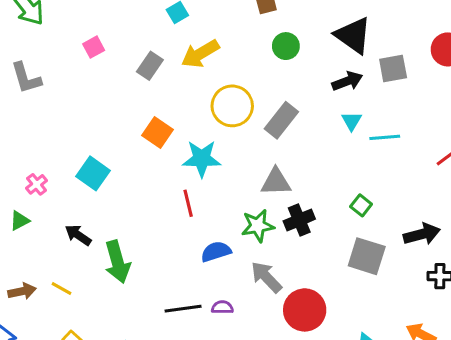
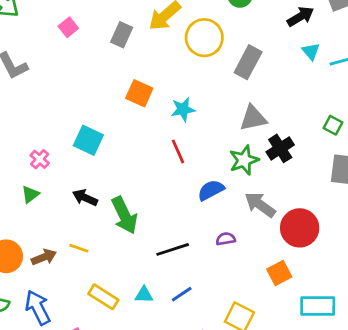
yellow circle: (232, 106) -> (204, 38), moved
cyan star: (202, 159) -> (183, 109), size x0.7
black line: (183, 309) -> (173, 249), moved

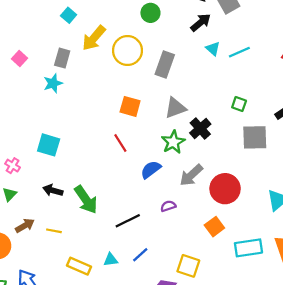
orange square: (139, 93) -> (130, 106), moved
cyan star: (183, 109) -> (53, 83), moved
gray arrow: (260, 205) -> (191, 175), turned -70
brown arrow: (44, 257) -> (25, 226), moved

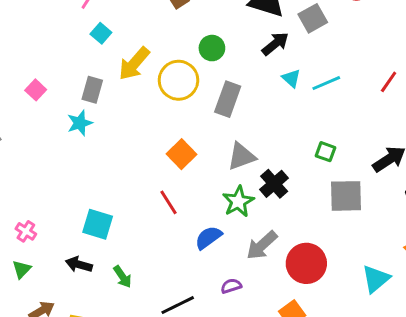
green circle: (150, 13) -> (212, 48), moved
orange square: (130, 106) -> (182, 154), turned 30
cyan square: (49, 145) -> (98, 224), moved
green arrow: (86, 200) -> (123, 277), size x0.6

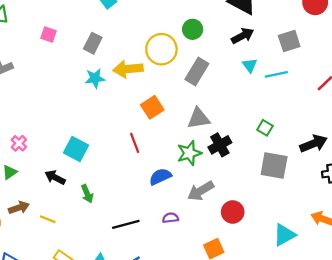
gray square: (313, 18) -> (289, 41), moved
yellow arrow: (134, 64) -> (128, 69), moved, turned 32
pink square: (36, 90) -> (49, 35), turned -35
cyan star: (80, 123) -> (95, 78), moved
red circle: (306, 263) -> (233, 212), size x0.7

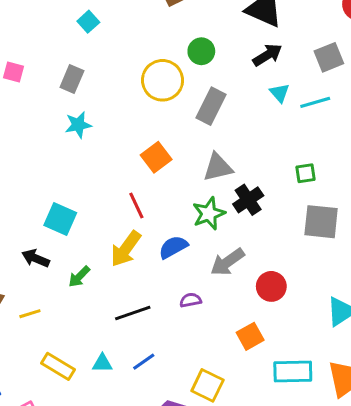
yellow arrow: (128, 69) -> (126, 249), moved, turned -44
green square: (265, 128) -> (305, 173), turned -35
green arrow: (87, 194) -> (79, 277), turned 72
yellow line: (48, 219) -> (30, 314), turned -35

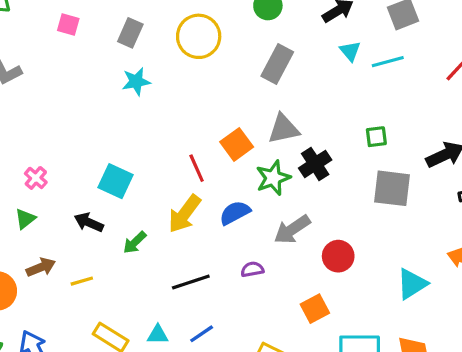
yellow circle: (163, 80) -> (199, 36), moved
orange square: (156, 157) -> (237, 144), moved

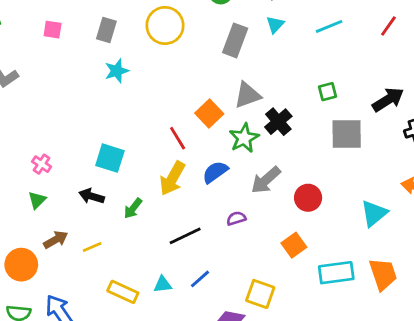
cyan triangle: (350, 51) -> (275, 25), moved, turned 30

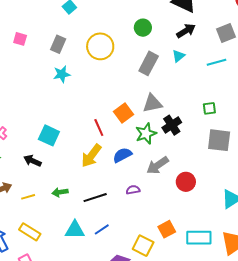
green arrow: (133, 208) -> (60, 192), moved, turned 35
orange square: (294, 245) -> (167, 229), moved
cyan triangle: (163, 284) -> (75, 230), size x1.5
yellow rectangle: (123, 292) -> (30, 232), moved

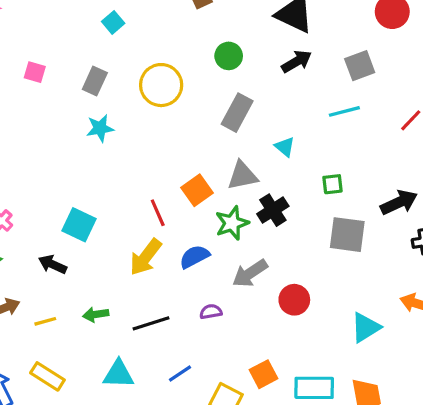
cyan triangle: (178, 56) -> (285, 147), moved, turned -40
blue line: (102, 229) -> (180, 373), moved

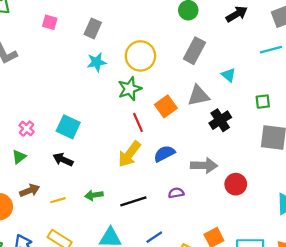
yellow circle: (161, 85) -> (140, 56), moved
green star: (232, 223) -> (130, 89), moved
cyan square: (79, 225) -> (68, 127), moved
gray arrow: (250, 273) -> (204, 165), turned -145

